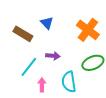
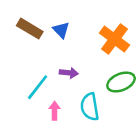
brown rectangle: (23, 34) -> (30, 29), moved

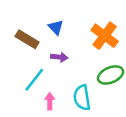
brown rectangle: (30, 29) -> (27, 39), moved
purple arrow: (69, 73) -> (59, 57), moved

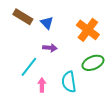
brown rectangle: (27, 39) -> (23, 17), moved

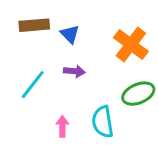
brown rectangle: (23, 17) -> (34, 25), turned -36
cyan line: (29, 67) -> (33, 85), moved

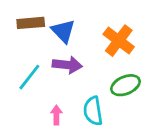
blue triangle: (70, 34) -> (63, 31), size x1.4
purple arrow: (74, 71) -> (67, 65), size x1.5

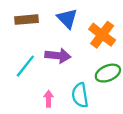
blue triangle: (63, 31) -> (67, 18), moved

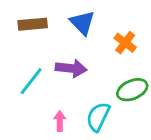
orange cross: (102, 35) -> (125, 43), size x0.7
cyan semicircle: (80, 95) -> (98, 117), turned 35

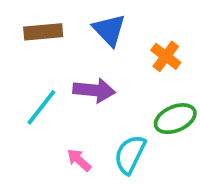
pink arrow: (60, 121) -> (79, 160), turned -48

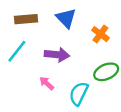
cyan line: (41, 107) -> (17, 51), moved
pink arrow: (79, 160) -> (47, 83), moved

